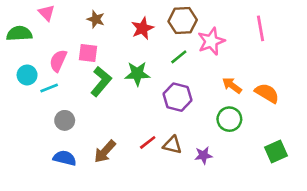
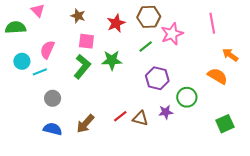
pink square: (88, 53) -> (86, 41), moved
orange arrow: (232, 85) -> (230, 55), moved
purple hexagon: (177, 97) -> (157, 78), moved
purple star: (203, 155) -> (166, 112), moved

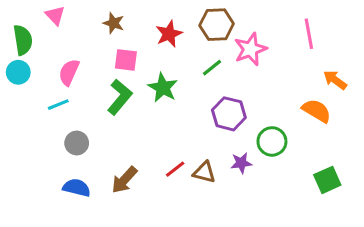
green semicircle: (16, 27) -> (23, 40), turned 84
green star: (112, 60) -> (163, 88), turned 30
cyan circle: (22, 61) -> (18, 72), moved

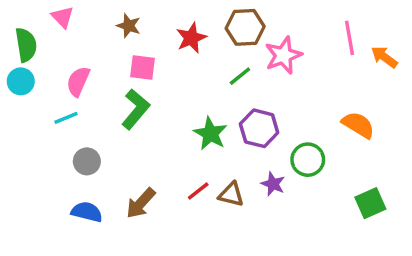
orange arrow: (335, 80) -> (384, 57), moved
green star: (163, 88) -> (210, 134), moved
purple star: (241, 163) -> (273, 184), turned 30

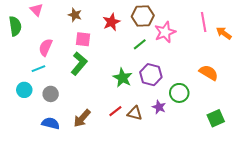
cyan circle: (21, 81) -> (24, 90), moved

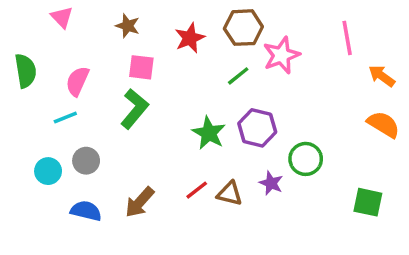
green semicircle: (15, 26) -> (26, 71), moved
orange arrow: (224, 33) -> (382, 76), moved
orange semicircle: (209, 73) -> (383, 124), moved
cyan circle: (24, 90) -> (48, 171), moved
green square: (216, 118) -> (368, 202), turned 36

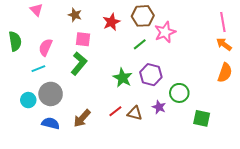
pink line: (347, 38) -> (223, 22), moved
orange semicircle: (383, 124) -> (225, 73), turned 78
gray circle: (86, 161) -> (51, 94), size x1.5
green square: (368, 202) -> (202, 118), moved

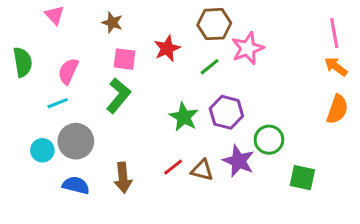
red star: (111, 22) -> (167, 48), moved
purple star: (159, 107) -> (239, 161), size x1.5
brown arrow: (82, 118) -> (123, 178), turned -48

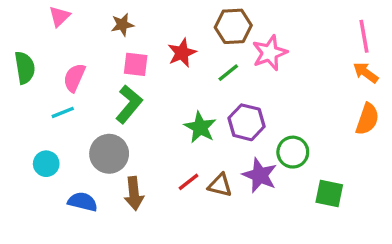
pink triangle: (55, 15) -> (59, 16), turned 30
brown star: (112, 23) -> (122, 25), turned -30
gray circle: (76, 141) -> (109, 154), moved

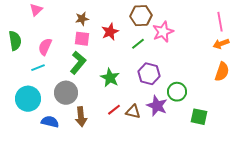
brown star: (122, 25) -> (82, 19), moved
orange arrow: (366, 73) -> (221, 44), turned -56
green star: (200, 127) -> (110, 78), moved
cyan circle: (46, 164) -> (28, 99), size x1.6

